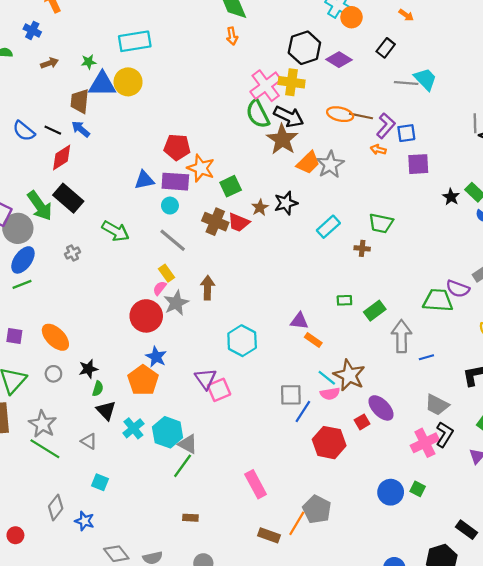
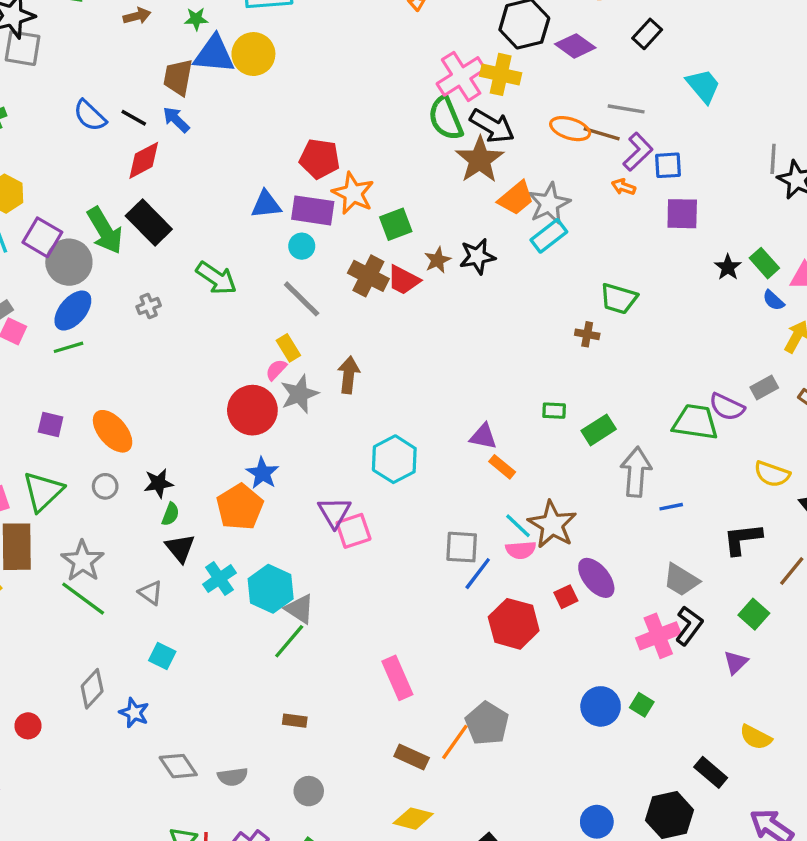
gray line: (406, 83) -> (626, 109), moved
cyan rectangle: (328, 227) -> (549, 236), moved

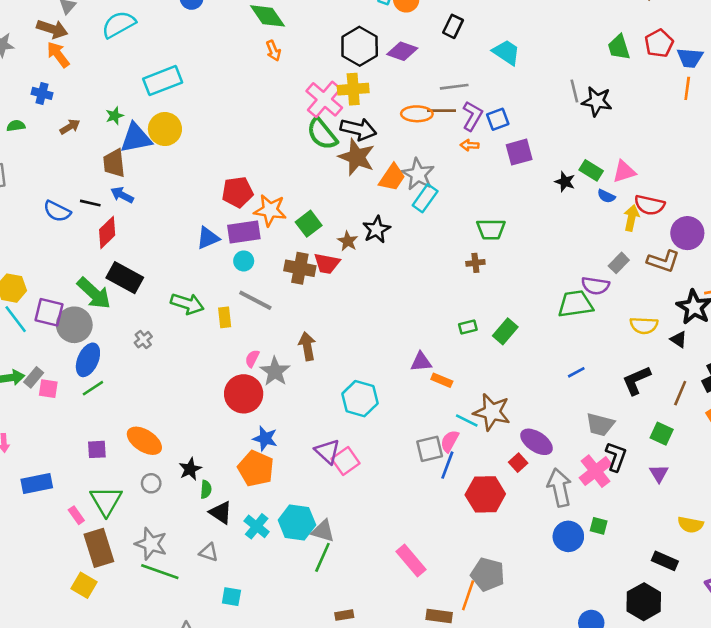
yellow rectangle: (288, 348) -> (225, 317), moved, turned 42
gray arrow: (636, 472) -> (559, 488), moved
pink semicircle: (521, 550) -> (450, 441), moved, turned 140

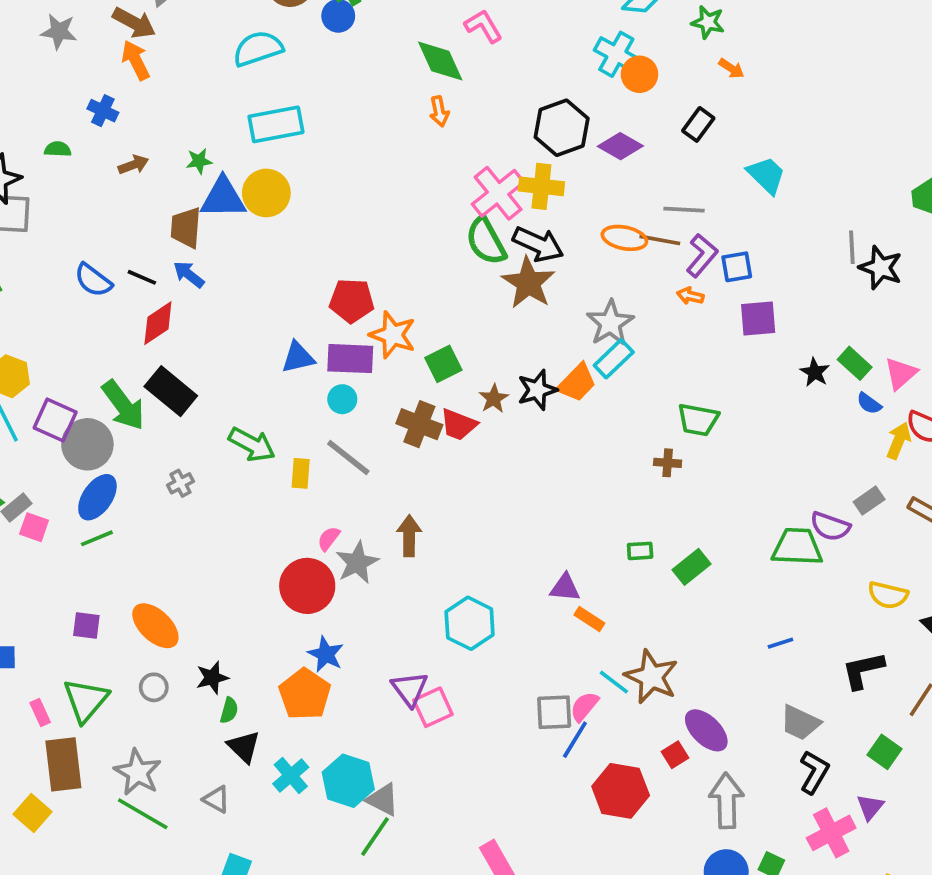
cyan semicircle: (119, 24) -> (258, 49), moved
pink triangle: (624, 171) -> (901, 373), turned -35
orange trapezoid: (392, 178) -> (577, 383), moved
pink cross: (595, 471) -> (831, 833), moved

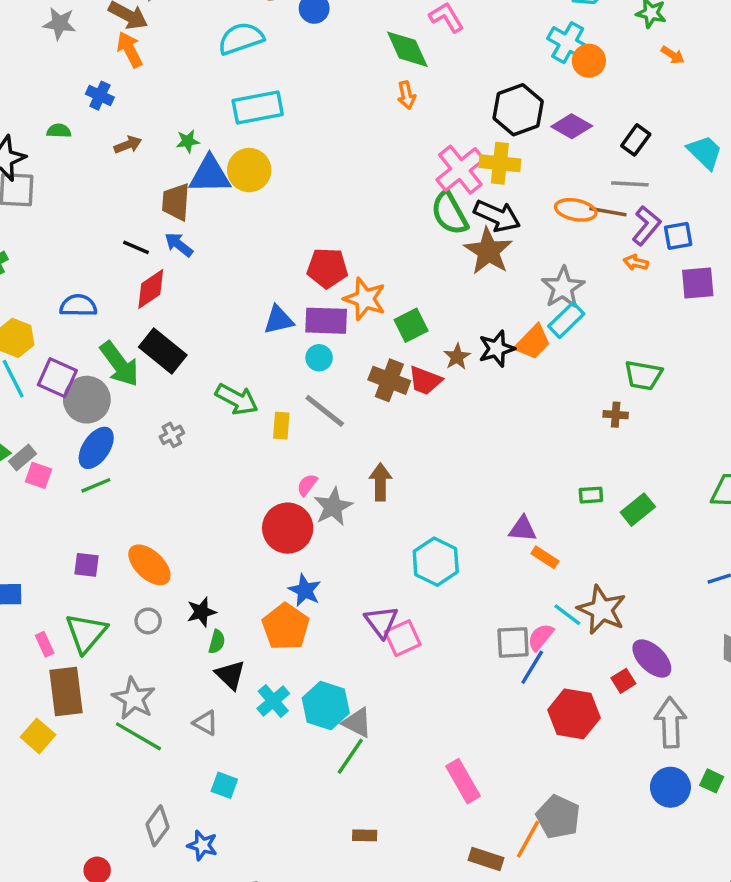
black rectangle: (698, 124) -> (636, 140), moved
blue semicircle: (93, 280) -> (78, 306), moved, turned 144

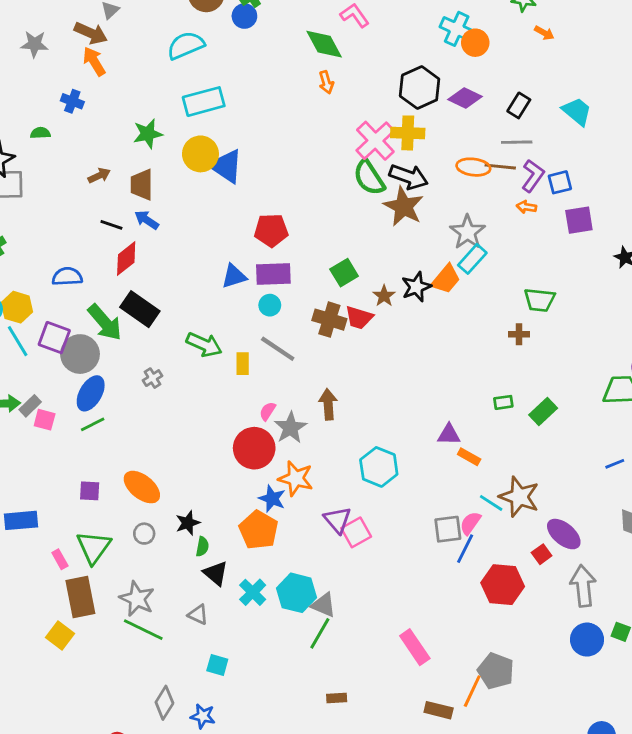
green star: (188, 141) -> (148, 134), size x1.5
brown arrow: (128, 145) -> (99, 176), moved
blue triangle: (210, 175) -> (226, 166), moved, turned 39
orange star: (365, 299) -> (296, 478), moved

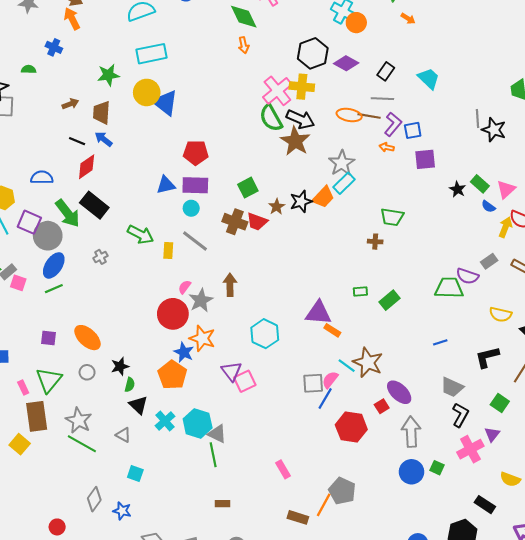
purple triangle: (449, 435) -> (318, 313), size x1.5
green line: (320, 633) -> (213, 455), turned -45
pink rectangle: (415, 647) -> (283, 469), size x0.7

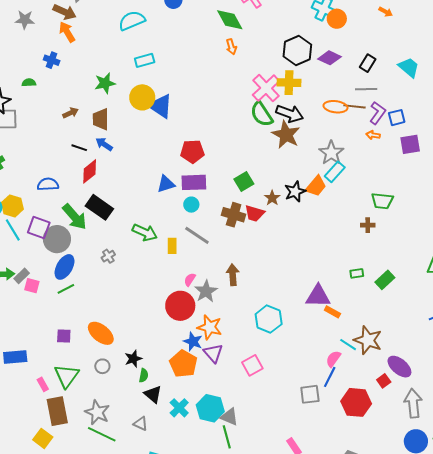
cyan rectangle: (152, 54) -> (145, 60), size x0.7
purple triangle: (231, 371) -> (213, 353), moved
gray square: (313, 383) -> (310, 394), moved

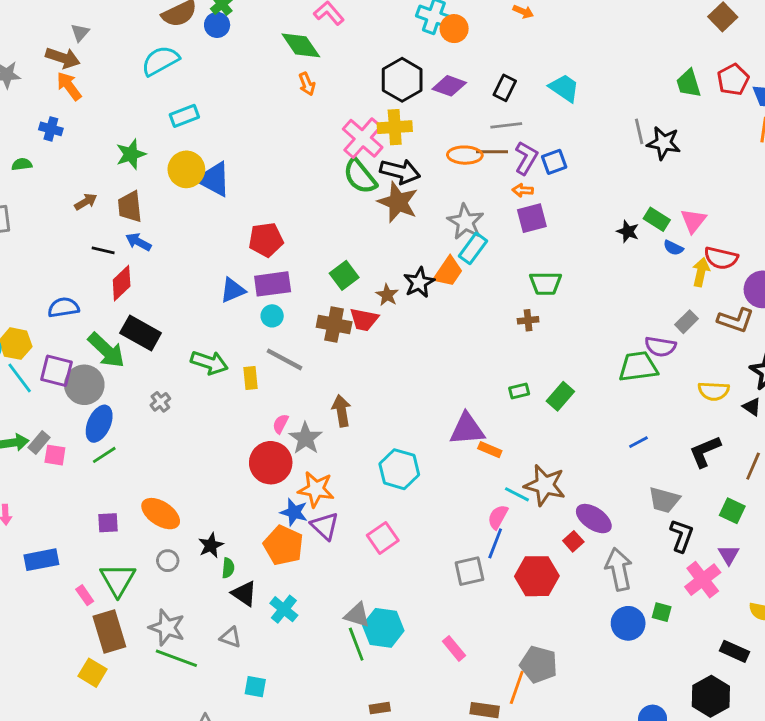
purple square: (410, 144) -> (532, 218), moved
cyan hexagon: (210, 408) -> (383, 628), moved

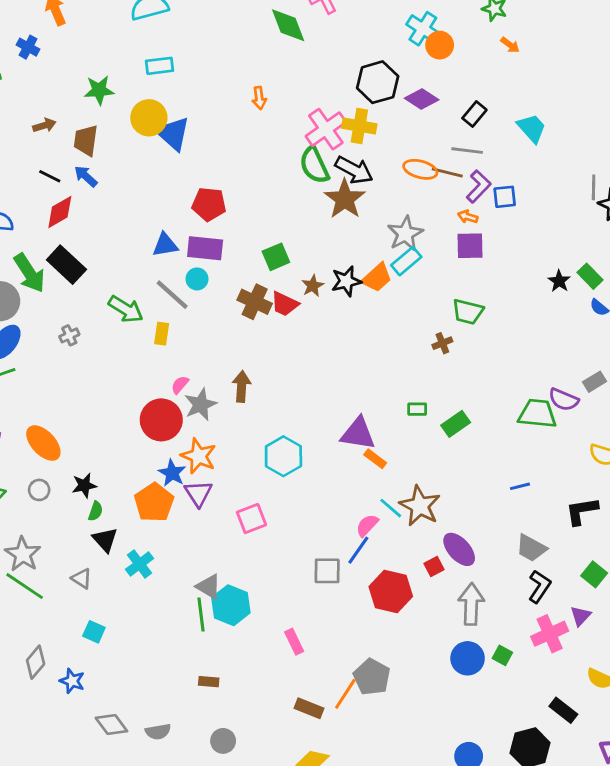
orange arrow: (307, 84) -> (259, 98), moved
brown cross: (528, 320) -> (442, 343), turned -30
gray line: (285, 359) -> (172, 295), moved

